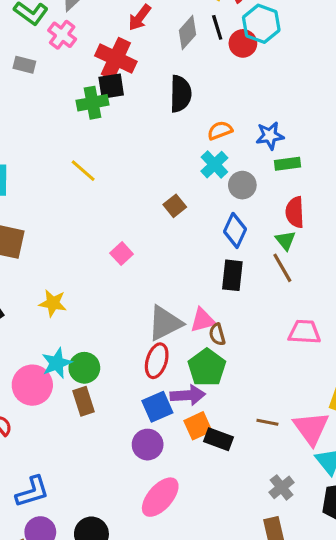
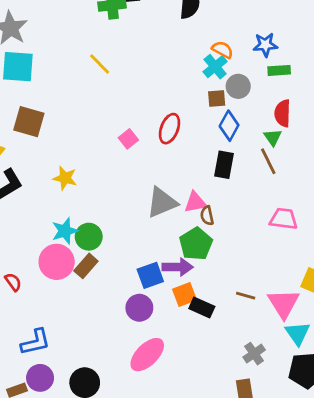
orange semicircle: (220, 130) -> (223, 50), moved, turned 45
brown square: (175, 206) -> (217, 99), moved, turned 30
red ellipse: (157, 361) -> (169, 129), moved
pink circle: (32, 385) -> (57, 262), moved
brown rectangle: (84, 401) -> (86, 266), turned 55

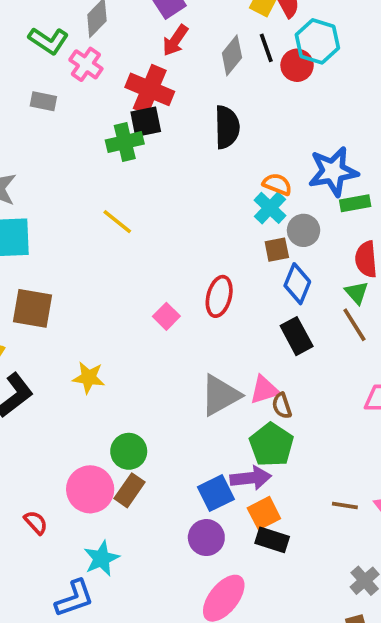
blue star: (265, 45) -> (333, 171), size x1.5
black rectangle: (224, 165) -> (297, 336), turned -32
cyan star: (65, 231) -> (101, 558), moved
black rectangle: (202, 307) -> (272, 540), moved

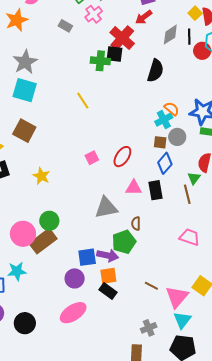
pink triangle: (264, 390) -> (134, 188), moved
brown rectangle: (130, 490) -> (43, 241), size x1.5

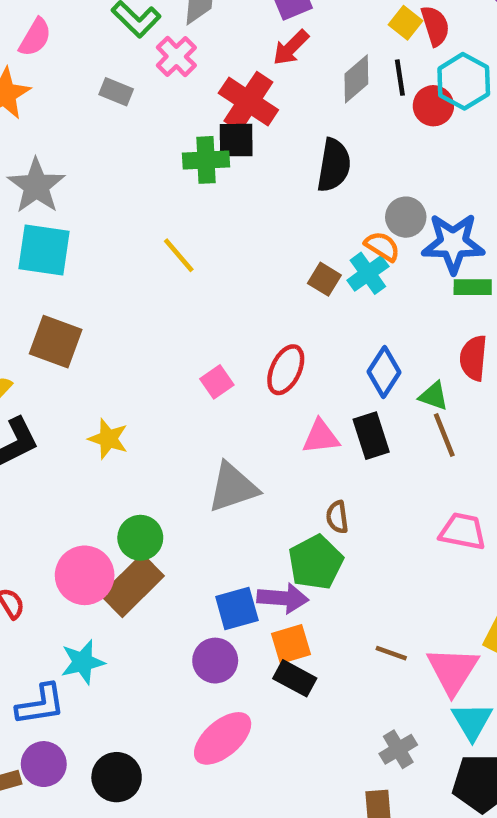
gray circle: (177, 137) -> (406, 217), moved
brown square: (160, 142) -> (324, 279), moved, turned 32
green triangle: (194, 178) -> (434, 396), moved, turned -40
gray triangle: (106, 208) -> (233, 487), moved

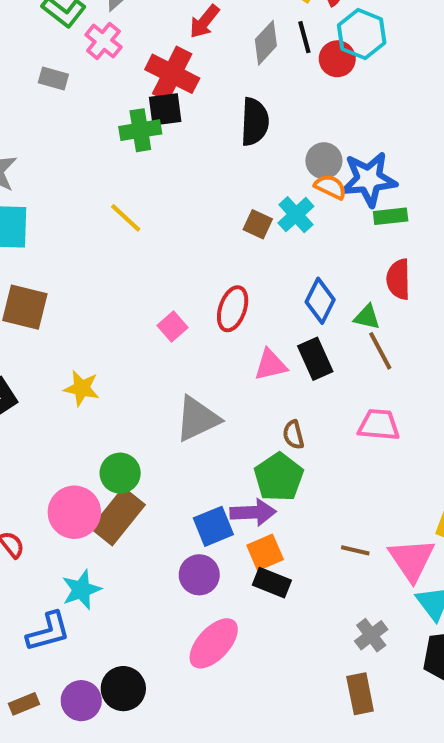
orange semicircle: (382, 246) -> (330, 187), moved
pink trapezoid: (463, 531) -> (379, 425), moved
purple circle: (44, 764) -> (81, 701), moved

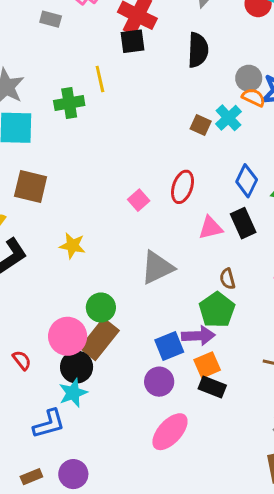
green cross: (140, 130) -> (69, 103), moved
yellow line: (126, 218) -> (100, 79), moved, turned 35
black circle: (123, 689) -> (77, 367), moved

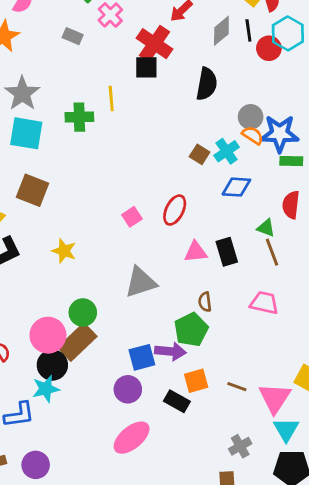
blue diamond: (247, 181) -> (236, 187), moved, turned 60
orange square: (207, 365) -> (196, 381), moved

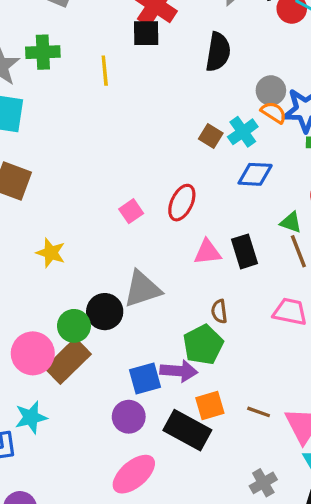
green cross: (79, 117) -> (43, 52), moved
black circle: (52, 365) -> (105, 312), moved
black rectangle: (177, 401) -> (187, 430), size x1.5

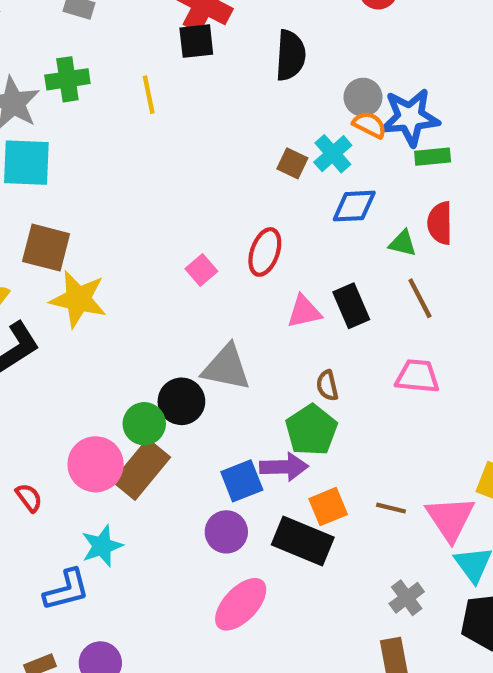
green triangle: (291, 222) -> (403, 243), moved
yellow star: (51, 253) -> (78, 299), moved, size x1.5
gray triangle: (142, 289) -> (226, 368), turned 36

